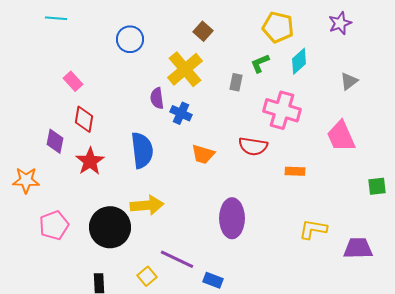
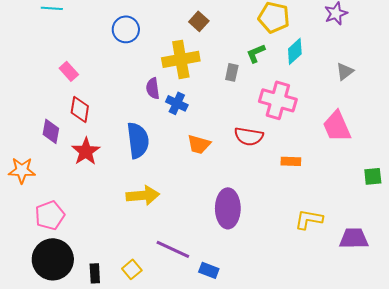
yellow cross: (185, 69) -> (181, 59), turned 30
black circle: (110, 227) -> (53, 259), moved
yellow square: (147, 276) -> (132, 269), moved

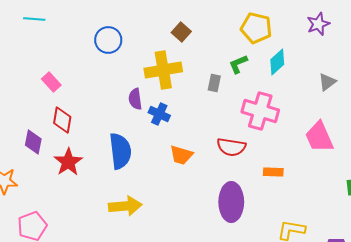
purple ellipse: (228, 208) -> (231, 202), moved

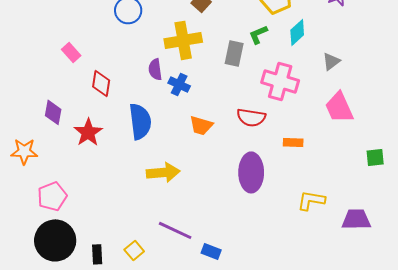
gray triangle: (327, 82) -> (331, 61), moved
gray rectangle: (214, 83) -> (234, 53), size x1.4
red diamond: (62, 120) -> (101, 83), moved
yellow arrow: (125, 206) -> (163, 172), moved

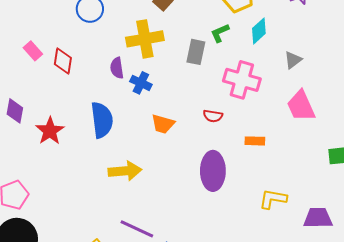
red diamond: (101, 83) -> (63, 61), moved
red semicircle: (251, 117) -> (213, 116), size x0.7

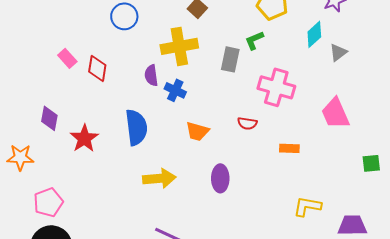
cyan diamond: (259, 31) -> (314, 34), moved
gray triangle: (293, 60) -> (338, 52), moved
purple ellipse: (213, 171) -> (220, 178), moved, size x0.7

